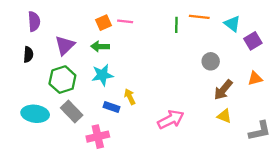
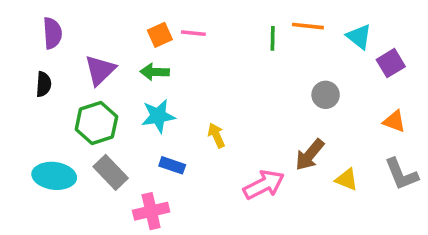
orange triangle: (255, 78) -> (394, 121), turned 35
brown arrow: (223, 90) -> (310, 155), moved
yellow arrow: (130, 97) -> (216, 135), moved
gray L-shape: (260, 131) -> (401, 174), moved, turned 80

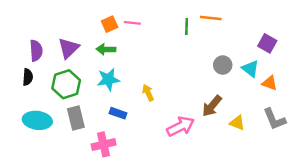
purple semicircle: (52, 33) -> (36, 51), moved
cyan triangle: (359, 37) -> (250, 69), moved
purple square: (391, 63) -> (267, 43), turned -30
black semicircle: (44, 84) -> (28, 77), moved
gray rectangle: (111, 172) -> (76, 118), turned 30

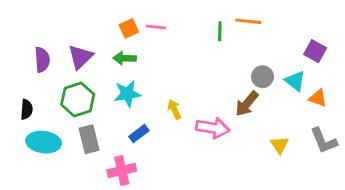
black semicircle: (28, 77) -> (27, 109), moved
brown arrow: (212, 106) -> (247, 104), moved
blue rectangle: (118, 113) -> (139, 134), turned -56
yellow triangle: (237, 123) -> (280, 145), turned 35
pink arrow: (181, 126) -> (213, 128), moved, turned 36

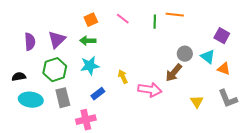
pink line: (156, 27) -> (123, 19), moved, turned 32
black semicircle: (27, 109) -> (19, 77), turned -104

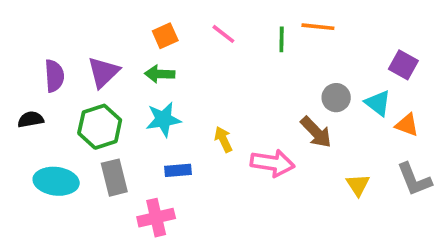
brown arrow: (174, 73) -> (316, 132), turned -84
black semicircle: (19, 77) -> (31, 119), moved
blue rectangle: (98, 94) -> (178, 170), turned 32

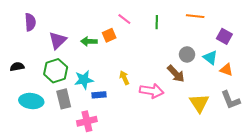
orange line: (318, 27) -> (195, 16), moved
orange square: (165, 36) -> (109, 35), moved
purple semicircle: (54, 76) -> (30, 22), moved
cyan star: (163, 119) -> (84, 80), moved
yellow triangle: (358, 185) -> (199, 103), size x1.5

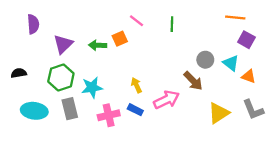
orange line: (195, 16) -> (235, 17), moved
pink arrow: (152, 91) -> (166, 100), turned -35
blue rectangle: (99, 95) -> (135, 110), moved, turned 32
yellow triangle: (199, 103) -> (219, 113), turned 30
pink cross: (87, 121) -> (109, 115), moved

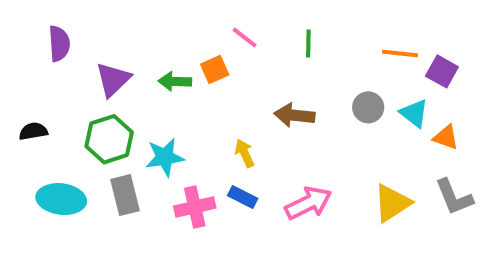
orange line: (235, 17) -> (400, 54), moved
brown arrow: (193, 81) -> (294, 115), moved, turned 140
pink arrow: (166, 100) -> (308, 203), moved

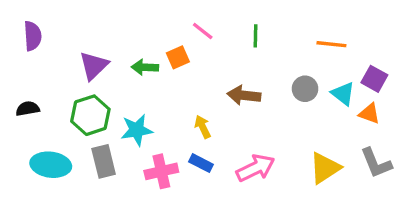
purple semicircle: (59, 44) -> (33, 36), moved
purple square: (442, 71) -> (374, 79), moved

